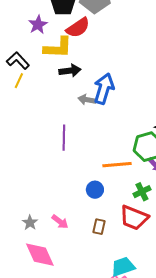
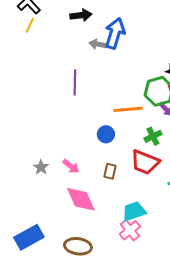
pink diamond: (40, 255) -> (81, 199), moved

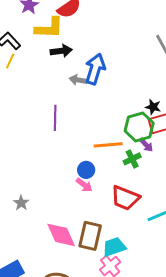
green cross: (153, 136) -> (132, 159), moved
pink arrow: (71, 166) -> (84, 185), moved
brown rectangle: (110, 171) -> (90, 236), moved, size x1.8

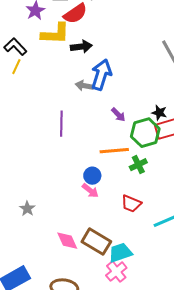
black arrow: (61, 51) -> (81, 47), moved
purple arrow: (146, 145) -> (118, 115), moved
red trapezoid: (125, 198) -> (131, 204), size x0.7
pink diamond: (61, 235) -> (67, 241), size x0.7
brown rectangle: (90, 236) -> (96, 242), turned -72

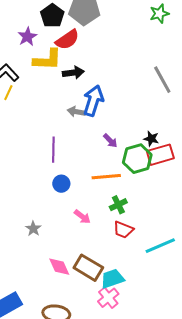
green cross: (138, 165) -> (118, 205), moved
blue circle: (92, 176) -> (61, 184), moved
gray star: (27, 209) -> (33, 229), moved

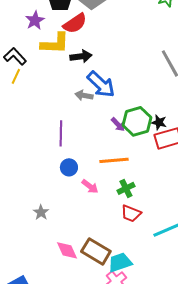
blue arrow: (93, 101) -> (101, 84), turned 116
green hexagon: (137, 159) -> (137, 121), moved
pink arrow: (82, 217) -> (90, 186), moved

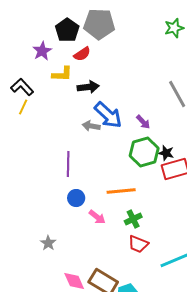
red semicircle: (75, 23) -> (82, 54), size x0.7
yellow L-shape: (55, 43) -> (62, 74), size x0.7
purple arrow: (118, 124) -> (143, 122), moved

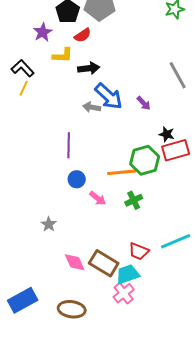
green hexagon: (144, 152) -> (145, 160), moved
red trapezoid: (138, 244) -> (139, 251), moved

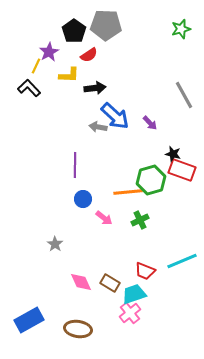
yellow line: (24, 88) -> (36, 66), moved
red rectangle: (176, 150) -> (182, 170), turned 36
brown rectangle: (104, 263) -> (110, 283), size x0.7

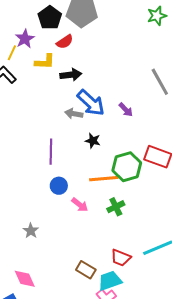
black star: (173, 154) -> (93, 141), moved
pink diamond: (81, 282) -> (25, 279), moved

